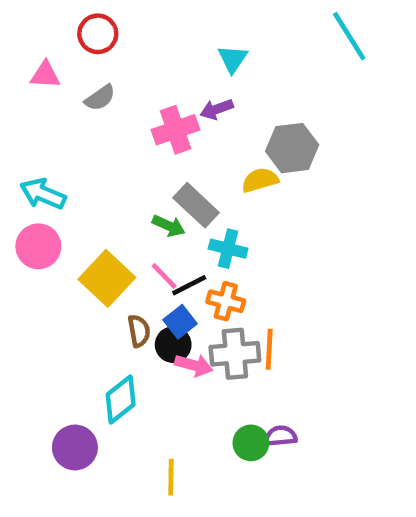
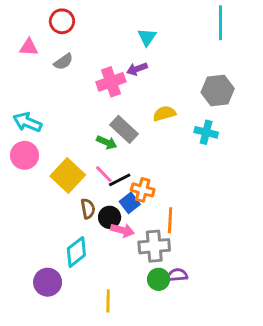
cyan line: (349, 36) -> (221, 23), turned 32
gray hexagon: (292, 148) -> (218, 90), moved
cyan cross: (228, 249) -> (206, 132), moved
blue square: (180, 322) -> (130, 203), moved
gray cross: (235, 354) -> (154, 246), moved

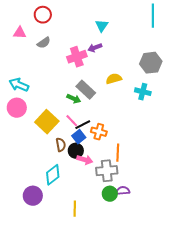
blue square: (130, 203) -> (79, 137), moved

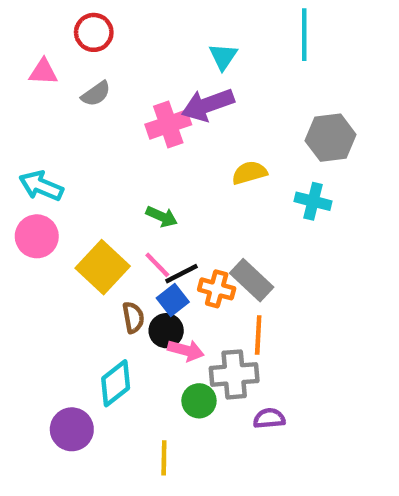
cyan line: (153, 16) -> (304, 35), moved
purple arrow: (95, 48) -> (208, 105), size x1.6
gray rectangle: (86, 90) -> (252, 280), moved
green circle: (110, 194) -> (199, 401), moved

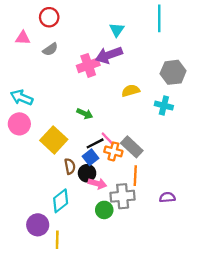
pink line: (157, 265) -> (108, 139), moved
purple semicircle: (269, 418) -> (167, 197), moved
yellow line: (164, 458) -> (57, 240), moved

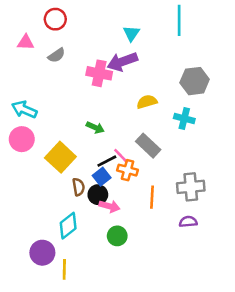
pink cross: (88, 65) -> (99, 73), turned 30
gray rectangle: (132, 147) -> (148, 146), moved
gray cross: (123, 196) -> (191, 187), moved

